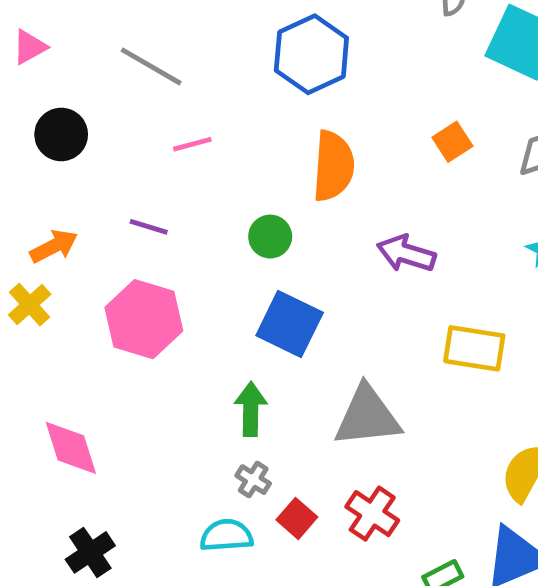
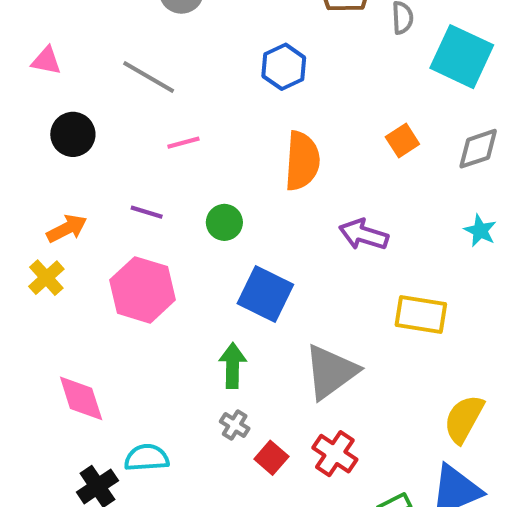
pink triangle: (30, 47) -> (46, 61), turned 40
blue hexagon: (311, 54) -> (284, 67), size x0.7
green circle: (270, 237) -> (224, 222), moved
gray triangle: (367, 416) -> (331, 372), turned -30
cyan semicircle: (226, 535) -> (147, 458), moved

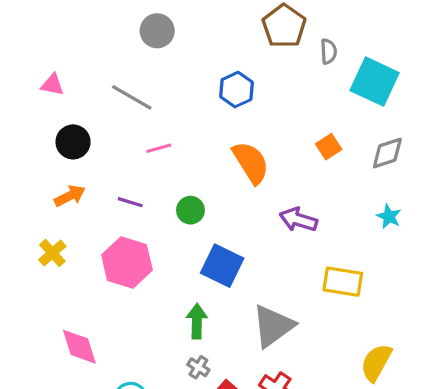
orange semicircle: (302, 161) -> (251, 163), turned -36
orange arrow: (67, 229) -> (70, 196), moved

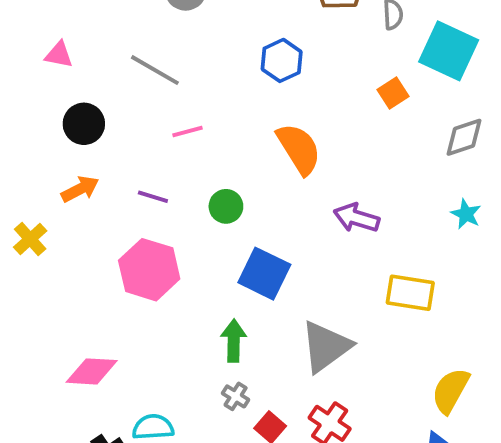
orange square: (329, 147) -> (393, 93), moved
yellow cross: (52, 253) -> (30, 239), moved
pink diamond: (79, 347) -> (92, 371), turned -69

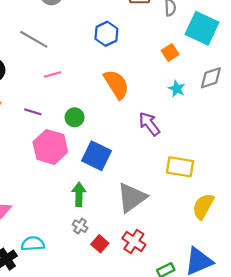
cyan star: (466, 214) -> (177, 89), moved
purple arrow: (356, 218) -> (149, 124), turned 35
pink hexagon: (149, 270) -> (50, 147), moved
yellow semicircle: (451, 391) -> (203, 206), moved

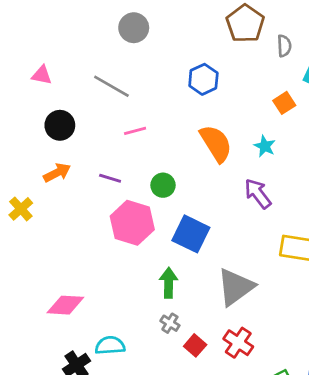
cyan star: (177, 89) -> (265, 146), moved

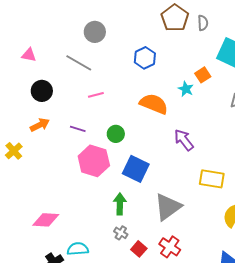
gray circle: (134, 28) -> (95, 32), moved
gray semicircle: (284, 46) -> (203, 23), moved
orange semicircle: (216, 143) -> (154, 104), turned -36
cyan star: (265, 146) -> (186, 89), moved

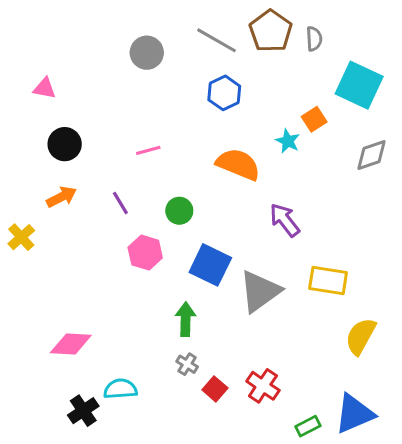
gray line: (79, 63) -> (216, 40), moved
purple line: (78, 129) -> (120, 203), turned 42
pink hexagon: (94, 161) -> (145, 253), size x0.7
gray triangle: (168, 207) -> (260, 291), moved

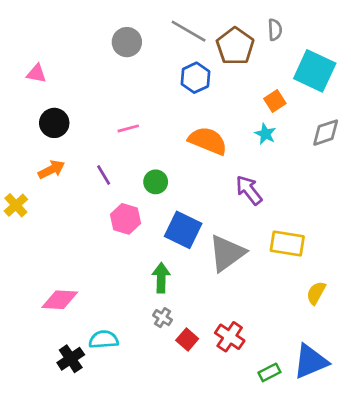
brown pentagon: (271, 31) -> (235, 46), moved
cyan star: (288, 141) -> (265, 134), moved
yellow semicircle: (361, 336) -> (316, 293), size x0.7

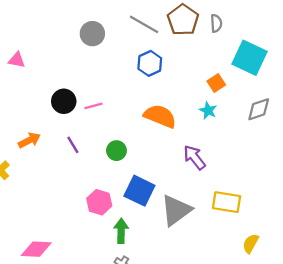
brown pentagon: (235, 46) -> (183, 20), moved
black circle: (54, 123) -> (64, 101), moved
pink hexagon: (126, 219) -> (99, 202), moved

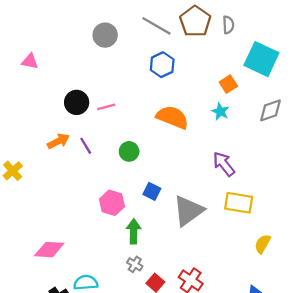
orange arrow: (29, 140) -> (58, 141), moved
purple arrow: (194, 157) -> (224, 164), moved
blue square: (139, 191) -> (152, 191), size x0.6

